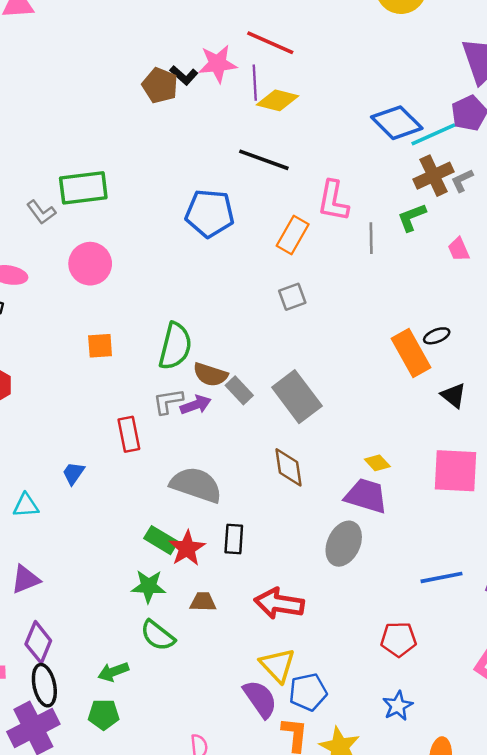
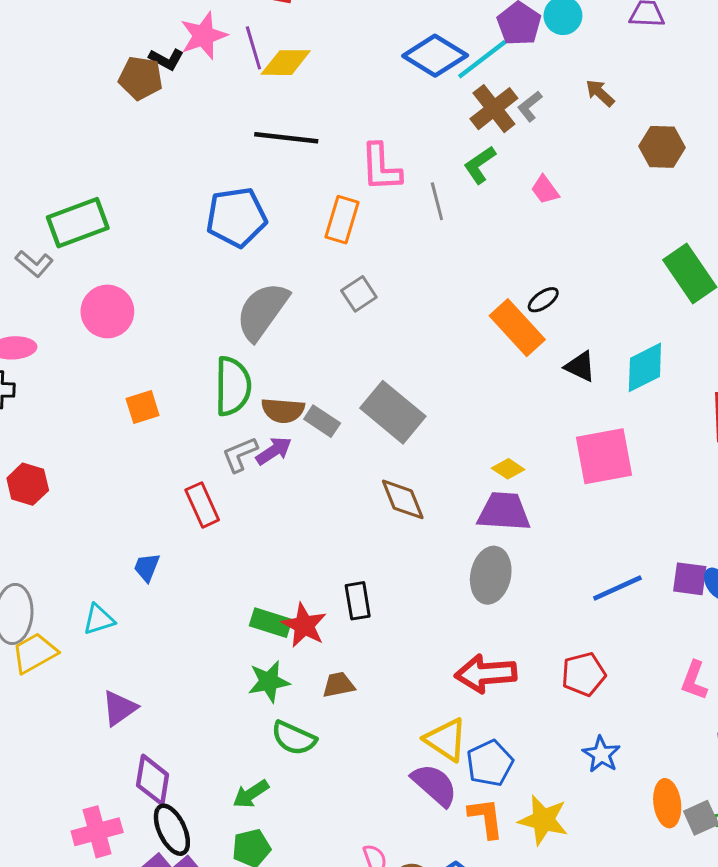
gray semicircle: (196, 485) -> (262, 311), moved, turned -60
red arrow: (279, 604) -> (486, 674), moved

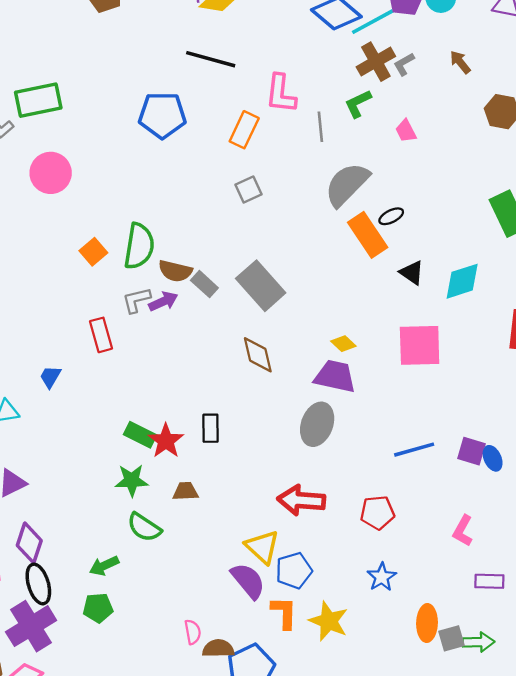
gray semicircle: (262, 311) -> (347, 184), moved
orange square: (143, 407) -> (93, 252), moved, turned -32

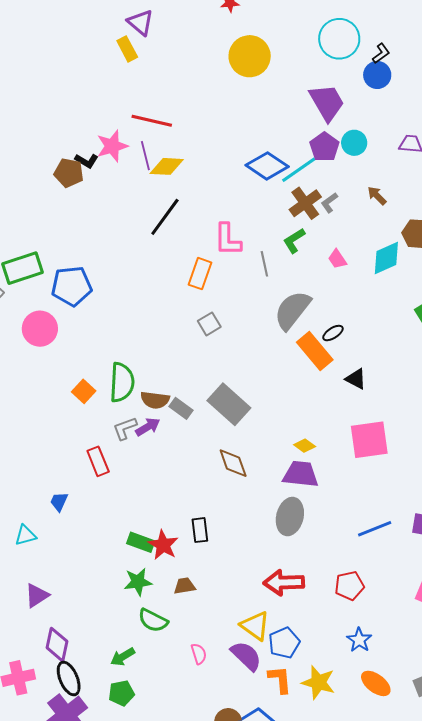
black line: (211, 59) -> (165, 217), turned -63
blue pentagon: (162, 115) -> (72, 286), moved
cyan diamond: (462, 281) -> (386, 258), moved
orange ellipse: (427, 623) -> (376, 683), moved, turned -48
pink semicircle: (193, 632) -> (199, 654), moved

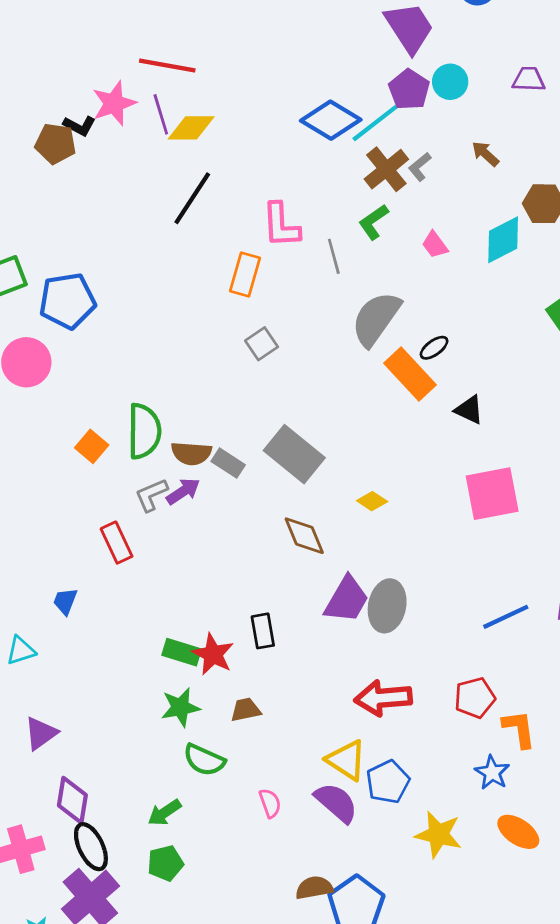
yellow diamond: (305, 446) -> (372, 501), moved
purple trapezoid: (301, 474) -> (347, 600), moved, turned 117
orange L-shape: (280, 679) -> (519, 729), moved

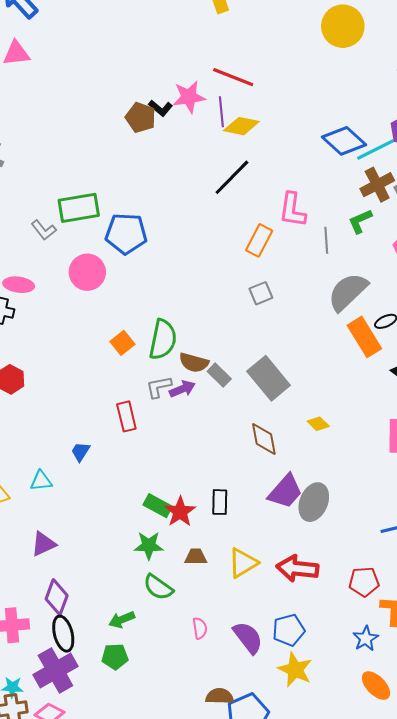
yellow triangle: (346, 760) -> (243, 563), moved, turned 44
yellow star: (438, 835) -> (295, 670), moved

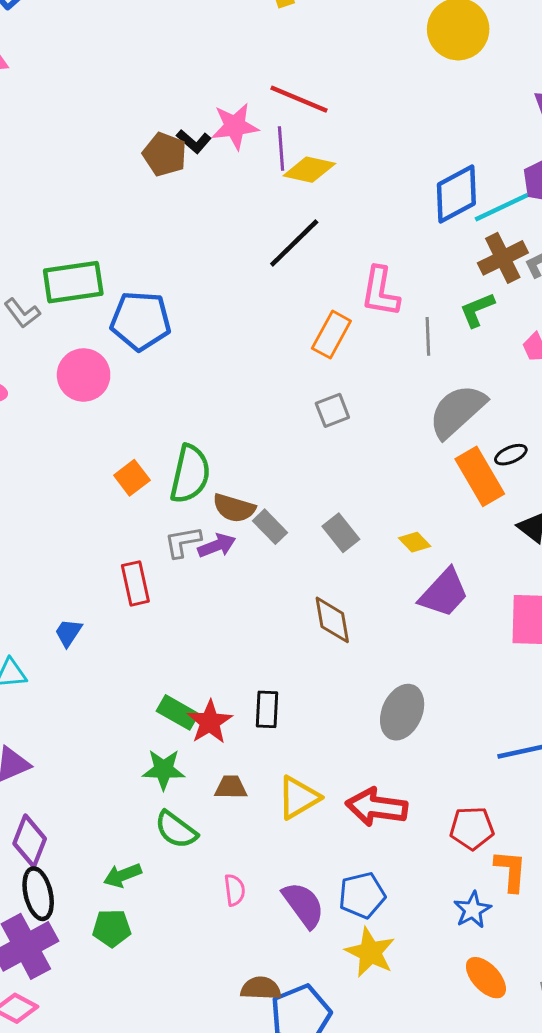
blue diamond: (344, 141) -> (456, 194), turned -72
gray rectangle: (269, 378) -> (341, 533), size x0.6
yellow diamond: (318, 424) -> (415, 542), moved
purple trapezoid: (285, 492) -> (444, 593), moved

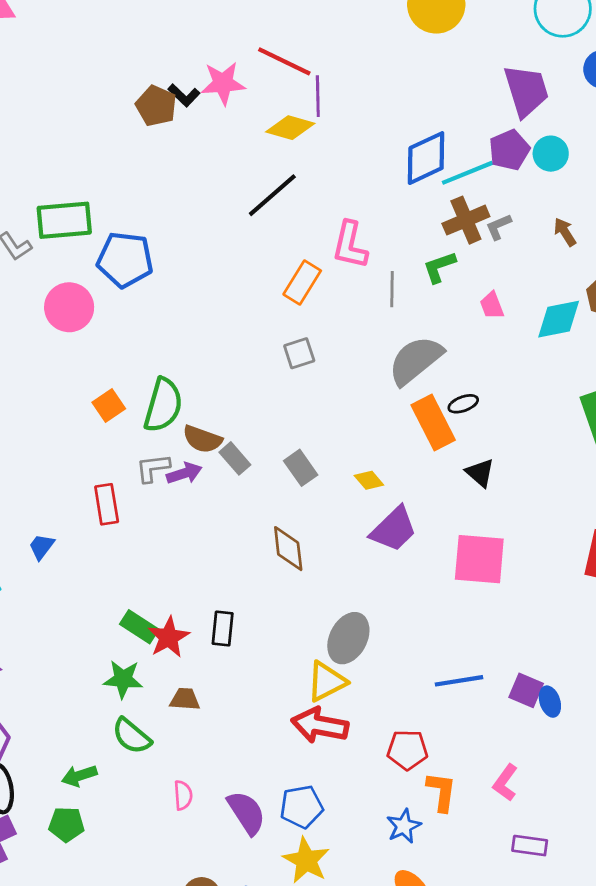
purple line: (281, 148) -> (318, 96), moved
yellow triangle: (298, 798) -> (326, 681), moved

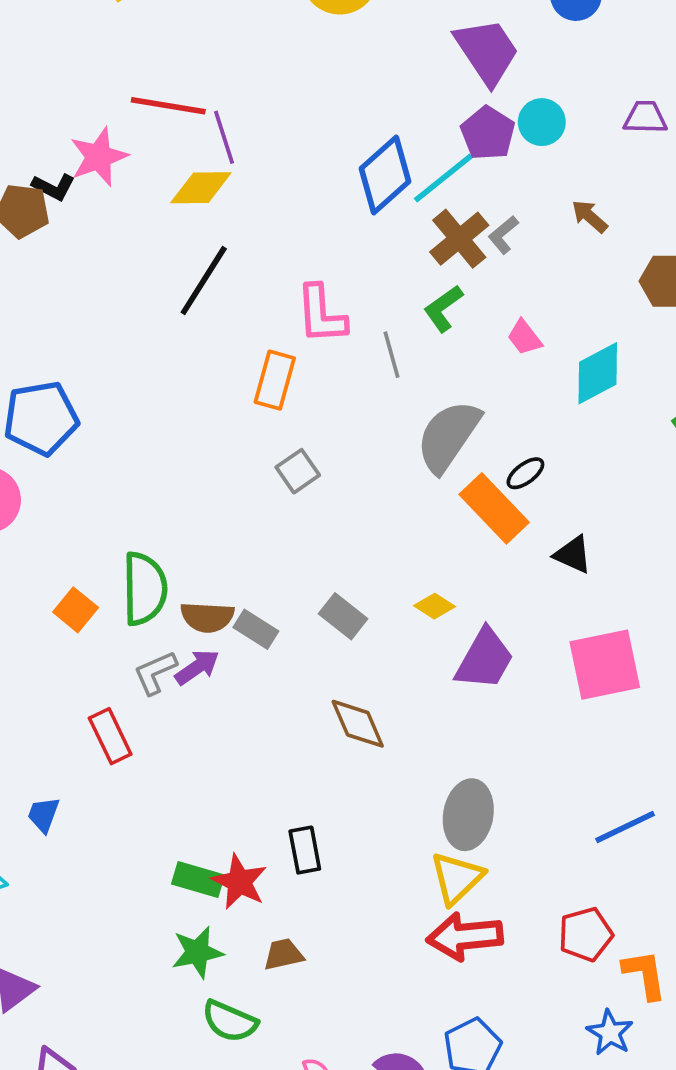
cyan diamond: (559, 319) -> (598, 373), moved

